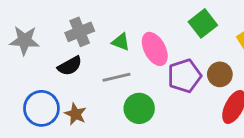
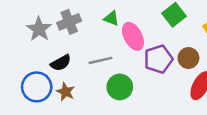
gray star: (24, 40) -> (39, 29), moved, turned 30
green triangle: (121, 42) -> (111, 18), moved
black semicircle: (70, 66) -> (61, 63), moved

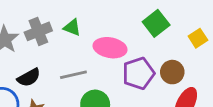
green triangle: (111, 18) -> (72, 27), moved
pink ellipse: (133, 36) -> (110, 48), turned -52

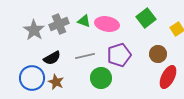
pink ellipse: (110, 48) -> (107, 24), moved
purple pentagon: (138, 73) -> (119, 55), moved

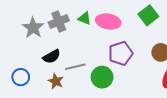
gray line: (85, 56) -> (75, 67), moved
blue circle: (32, 78) -> (21, 77), moved, size x0.7

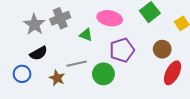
green triangle: (85, 18) -> (86, 35), moved
black semicircle: (52, 57) -> (39, 53), moved

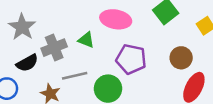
gray cross: (60, 18) -> (54, 48), moved
purple pentagon: (122, 50) -> (131, 59), turned 30

